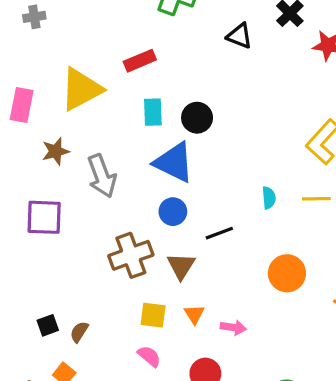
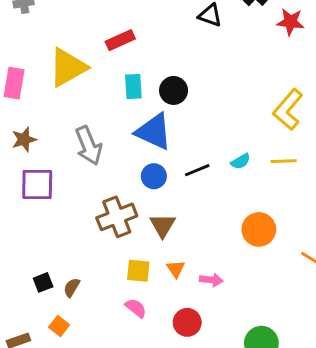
brown star: (56, 151) -> (24, 139), moved
cyan semicircle: (269, 198) -> (241, 161), turned 66
black line: (219, 233) -> (197, 170), moved

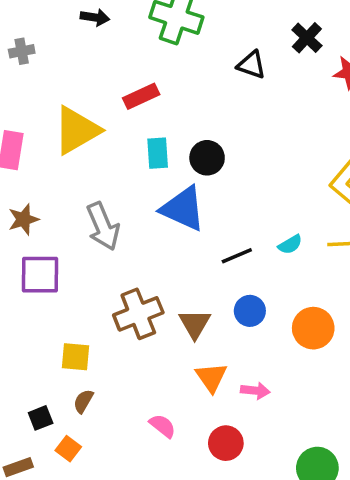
blue circle: (154, 176) -> (250, 311), moved
orange triangle: (176, 269) -> (211, 377), size x1.4
yellow square: (138, 271) -> (75, 357), moved
black square: (43, 282) -> (41, 418), moved

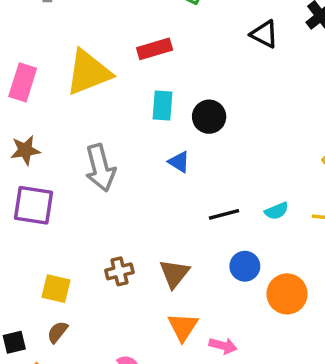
blue triangle: (183, 209) -> (179, 162), size x0.5
blue circle: (250, 311) -> (245, 266), moved
brown cross: (138, 314) -> (119, 271), moved, size x0.6

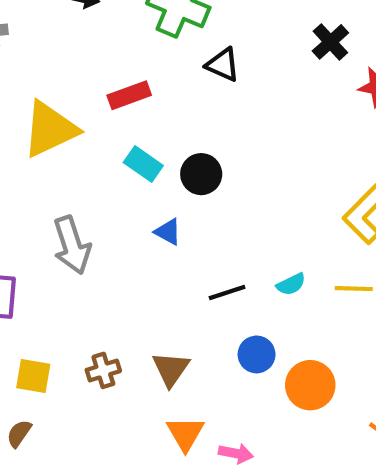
black triangle: (264, 34) -> (223, 65), moved
cyan rectangle: (162, 106) -> (143, 164), turned -56
yellow square: (56, 289) -> (33, 376), moved
brown semicircle: (57, 332) -> (19, 433), moved

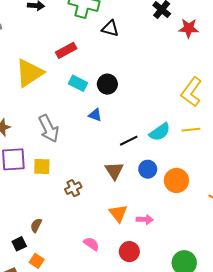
cyan semicircle: (291, 284) -> (160, 132), size x1.5
brown triangle: (171, 369) -> (114, 171), moved
yellow square: (33, 376) -> (42, 166), moved

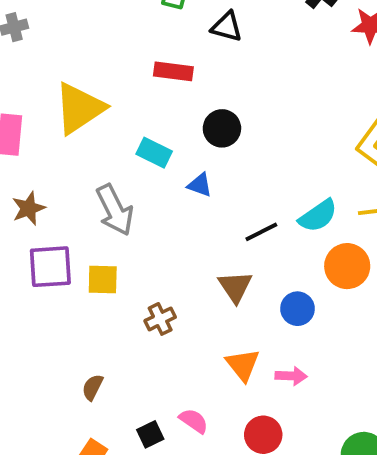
red rectangle: (66, 50) -> (173, 71), moved, turned 36
cyan rectangle: (78, 83) -> (154, 153), moved
blue circle: (148, 169) -> (297, 309), moved
orange circle: (176, 180) -> (347, 266), moved
black square: (19, 244) -> (150, 434), moved

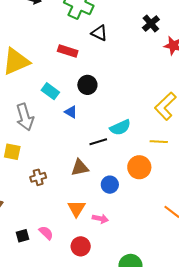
cyan semicircle: (318, 216) -> (120, 127), moved
brown triangle: (235, 287) -> (80, 168), turned 42

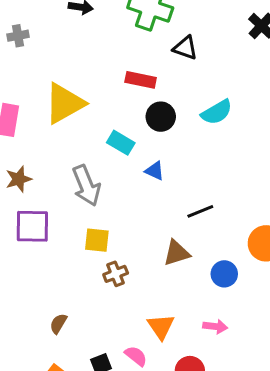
black circle: (87, 85) -> (161, 117), moved
cyan semicircle: (120, 127) -> (217, 112), moved
yellow square: (12, 152) -> (97, 240), moved
orange triangle: (76, 208) -> (161, 326), moved

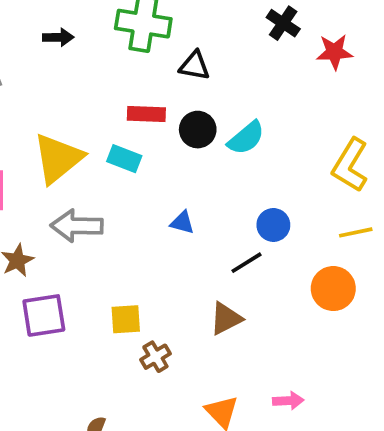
black circle: (161, 117) -> (198, 130), moved
cyan rectangle: (121, 143) -> (124, 159), moved
gray arrow: (86, 185) -> (77, 226), moved, turned 123
blue circle: (224, 274) -> (273, 225), moved

